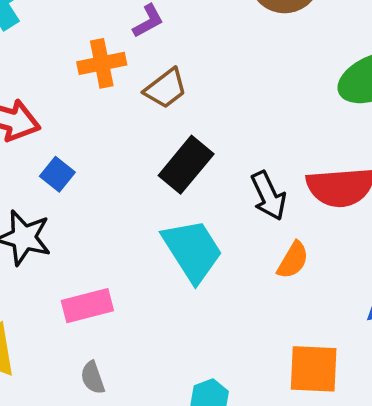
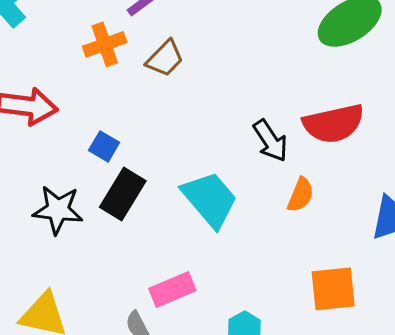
black rectangle: (186, 165) -> (123, 194), moved
blue square: (57, 174) -> (104, 146), moved
pink rectangle: (87, 306) -> (172, 290), moved

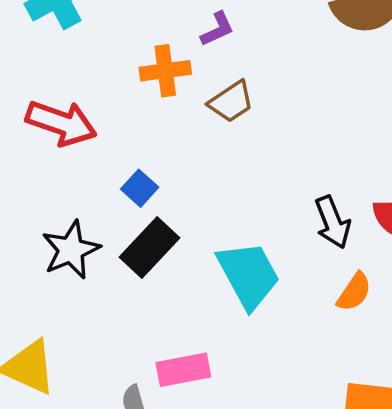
black star: (58, 210) -> (71, 250), turned 30

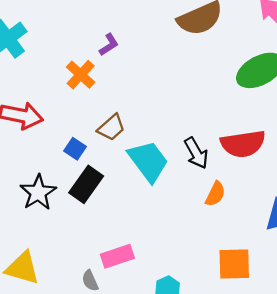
orange cross: (165, 71) -> (81, 75), turned -32
brown trapezoid: (231, 102) -> (111, 128), moved
cyan trapezoid: (249, 275) -> (148, 161), moved

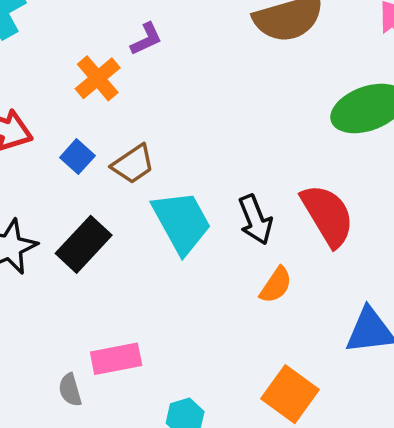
red semicircle: (243, 144) -> (328, 215), turned -120
blue square: (75, 149) -> (77, 157), moved
orange square: (234, 264) -> (290, 394), turned 30

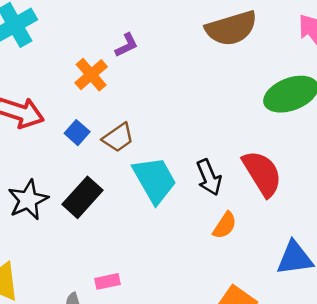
pink rectangle: (116, 359) -> (108, 281), size x0.7

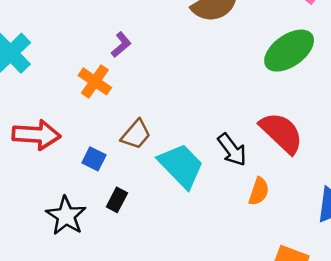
blue square: (77, 133) -> (94, 159), moved
black rectangle: (82, 197) -> (117, 200), size x0.6

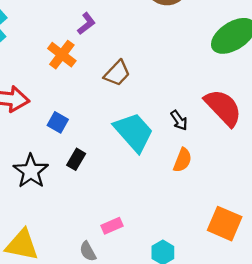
brown trapezoid: (136, 134) -> (117, 73), moved
black arrow: (232, 150) -> (179, 120), size x0.7
orange semicircle: (259, 191) -> (183, 160), moved

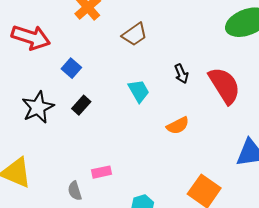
black arrow: (179, 120) -> (181, 74), moved
cyan trapezoid: (134, 132) -> (139, 91), size x0.6
orange semicircle: (183, 160) -> (178, 126), turned 30

